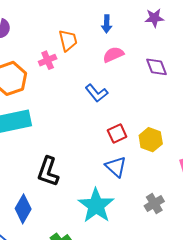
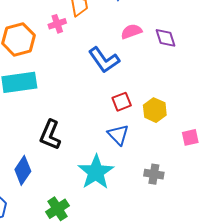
pink semicircle: (113, 55) -> (131, 31), moved
blue L-shape: (97, 93) -> (104, 60), size x1.4
gray cross: (154, 204) -> (154, 174), turned 36

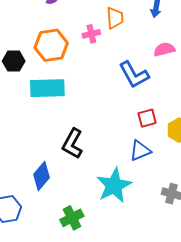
blue triangle: (118, 135) -> (140, 151), turned 45

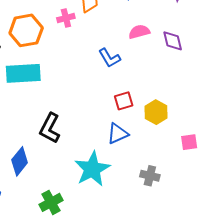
blue L-shape: (134, 75) -> (109, 58), size x0.7

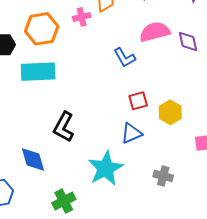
pink semicircle: (139, 32) -> (155, 32), size x1.4
blue diamond: (20, 161) -> (33, 159), turned -56

